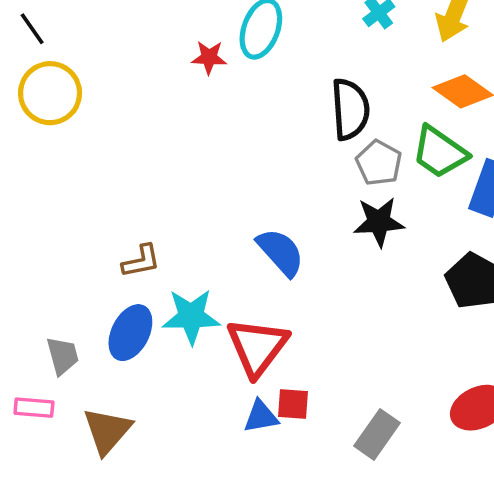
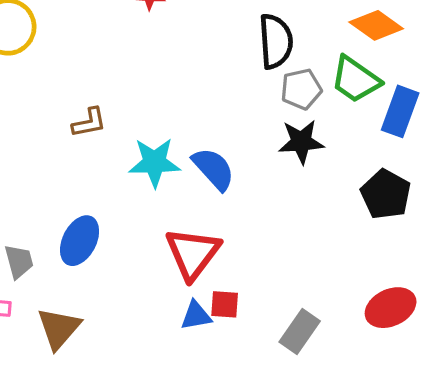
gray pentagon: (379, 163) -> (301, 89), turned 30
brown L-shape: (141, 261) -> (89, 123), moved
cyan star: (191, 316) -> (154, 162), moved

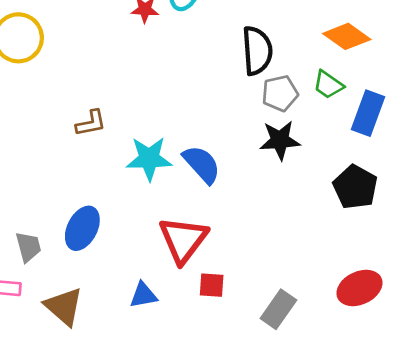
green trapezoid: (355, 80) -> (328, 85), size x0.7
blue triangle: (196, 316) -> (143, 295), moved
brown triangle: (59, 328) -> (64, 306), turned -30

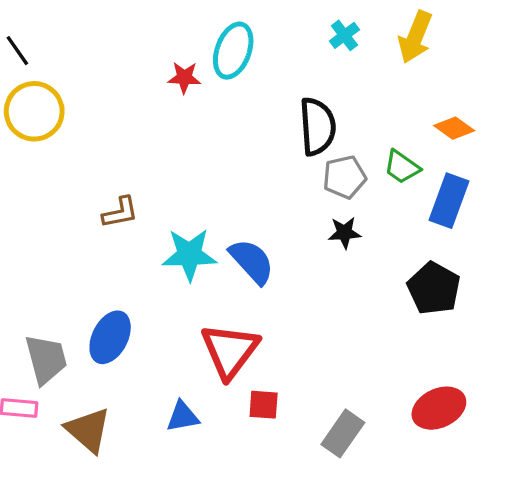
orange diamond: (347, 36) -> (454, 128), moved, size x0.7
black star: (280, 140) -> (344, 233), size x0.7
gray trapezoid: (28, 247) -> (46, 359), size x1.4

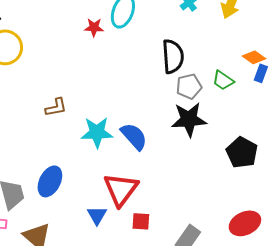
blue rectangle: (449, 201) -> (261, 73), moved, size x0.6
black star: (344, 233) -> (189, 119), size x1.8
blue triangle: (183, 417) -> (97, 215), moved, turned -50

